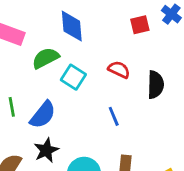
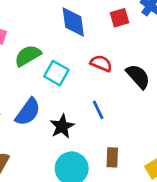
blue diamond: (72, 26) -> (73, 22), moved
black semicircle: (156, 85) -> (138, 76), turned -40
black star: (46, 150) -> (62, 126), moved

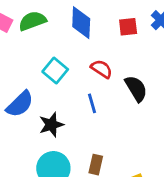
green semicircle: (28, 56) -> (32, 21), moved
blue line: (98, 110) -> (92, 103), moved

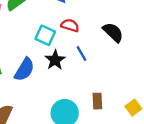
red semicircle: (102, 69) -> (70, 25), moved
black star: (51, 125) -> (55, 60), moved

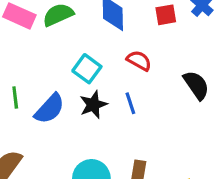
red semicircle: (70, 25) -> (139, 61), moved
black semicircle: (113, 32) -> (196, 85), moved

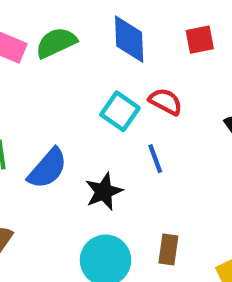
cyan square: (87, 69) -> (120, 111), moved
black star: (93, 105) -> (104, 192), moved

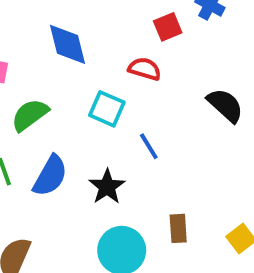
blue diamond: (129, 39) -> (68, 44), moved
green semicircle: (56, 43) -> (30, 115), moved
red semicircle: (166, 102) -> (145, 69), moved

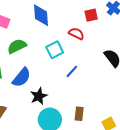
cyan square: (107, 109) -> (55, 50), turned 30
blue line: (149, 146) -> (72, 71), turned 64
black star: (107, 187) -> (39, 96), moved

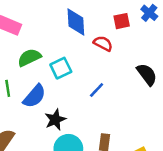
blue diamond: (41, 15) -> (76, 22), moved
cyan square: (55, 50) -> (61, 68), moved

